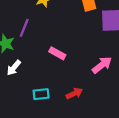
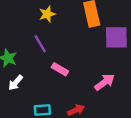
purple line: (24, 28) -> (40, 44), moved, turned -54

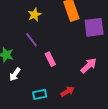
pink rectangle: (60, 69) -> (50, 59), turned 40

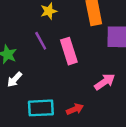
pink rectangle: (50, 59) -> (69, 51), moved, size x1.5
cyan rectangle: (40, 94) -> (41, 108), size x1.5

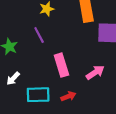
pink rectangle: (69, 51) -> (61, 65), moved
white arrow: (15, 79) -> (13, 79), moved

